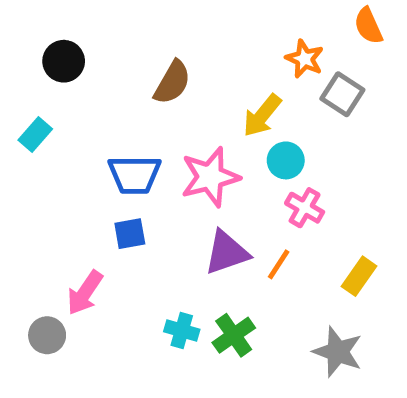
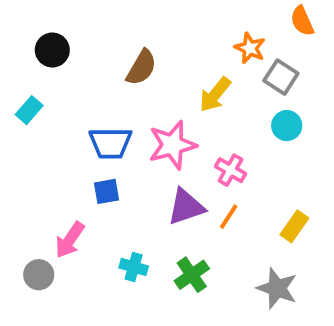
cyan circle: (286, 160) -> (287, 126), moved
pink cross: (305, 208) -> (231, 170), moved
cyan cross: (182, 331) -> (134, 267), moved

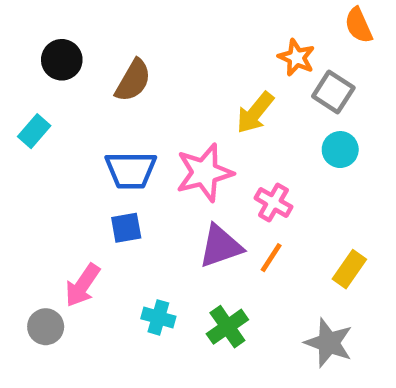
brown semicircle: (141, 67) -> (133, 80), moved

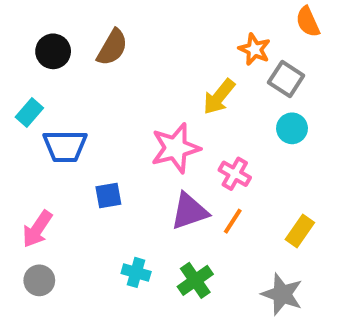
brown semicircle: (133, 80) -> (112, 47), moved
blue trapezoid: (131, 170) -> (65, 146), moved
pink arrow: (82, 285) -> (37, 229), moved

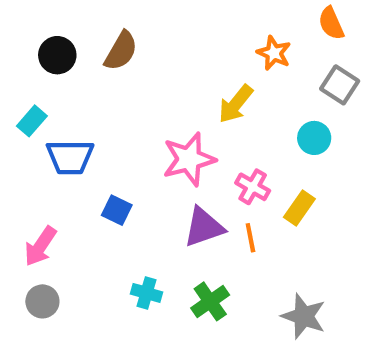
gray square: (286, 79) -> (340, 85), moved
blue square: (108, 195) -> (117, 210), turned 36
orange line: (233, 221) -> (250, 238), turned -44
yellow rectangle: (300, 231) -> (299, 208), moved

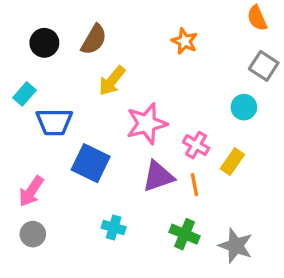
orange star: (274, 53) -> (185, 41), moved
yellow arrow: (236, 104) -> (112, 81), moved
blue square: (117, 210) -> (91, 163), size x1.6
green cross: (210, 301) -> (185, 234), moved, turned -32

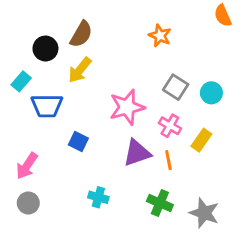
black circle: (44, 43) -> (45, 49), moved
gray square: (264, 66) -> (176, 87), moved
yellow arrow: (112, 81) -> (80, 70), moved
blue square: (91, 163) -> (78, 141), size x0.6

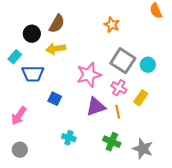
yellow arrow: (80, 70) -> (56, 49), turned 42
gray square: (176, 87) -> (123, 61), size x1.4
gray circle: (28, 203) -> (20, 150), moved

